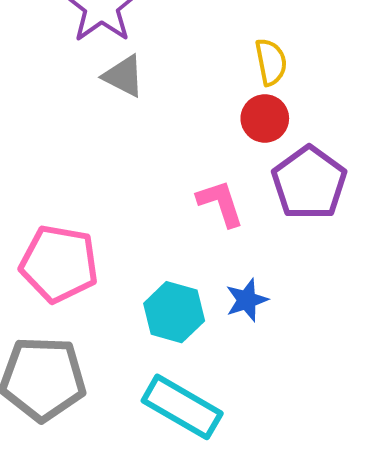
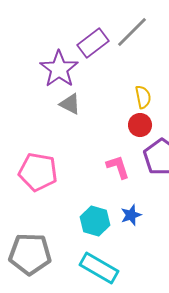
pink pentagon: (59, 264) -> (38, 172), moved

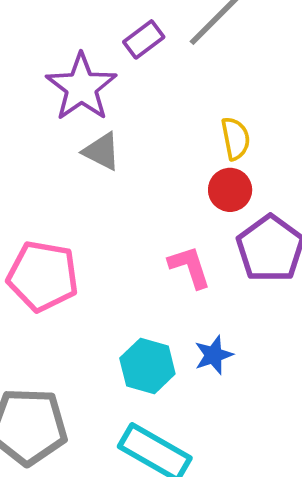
purple rectangle: (93, 43) -> (144, 39), size x0.7

